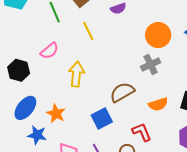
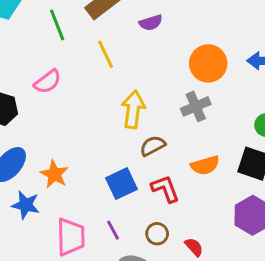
yellow arrow: (76, 74) -> (133, 109), moved
brown semicircle: (122, 92) -> (153, 146), size x0.7
red L-shape: (142, 132) -> (165, 189), moved

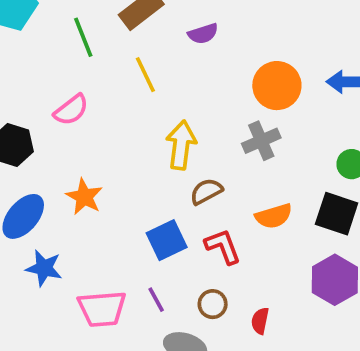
orange star: (54, 174) -> (84, 197), moved
pink trapezoid: (71, 237) -> (102, 309), turned 87
red semicircle: (194, 247) -> (260, 321), turned -126

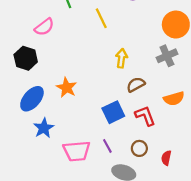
pink semicircle: (71, 110) -> (44, 27), moved
yellow arrow: (181, 145) -> (122, 58), size x0.7
blue star: (44, 268) -> (44, 128), turned 30

